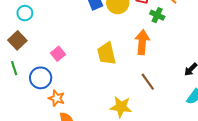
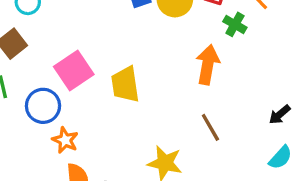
pink square: (58, 54) -> (74, 71), size x1.6
yellow trapezoid: (107, 54) -> (125, 84), moved

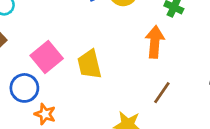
brown line: (210, 127) -> (162, 93), turned 70

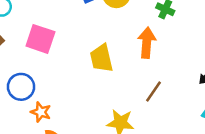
pink square: (47, 57) -> (40, 39), moved, turned -32
yellow trapezoid: (89, 64) -> (101, 58), moved

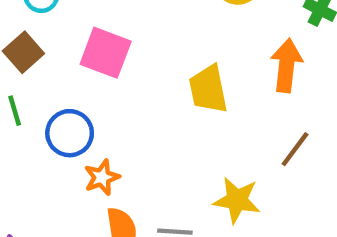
orange star: (41, 112) -> (102, 177), turned 30

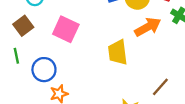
orange arrow: (286, 65) -> (148, 27), moved, turned 50

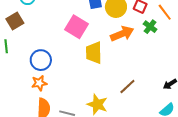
pink square: (66, 29) -> (77, 27), moved
blue circle: (44, 70) -> (41, 60), moved

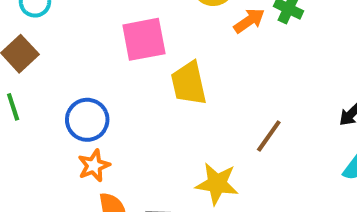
pink square: (77, 27) -> (144, 39), turned -30
orange arrow: (122, 34) -> (249, 21), moved, size x0.7

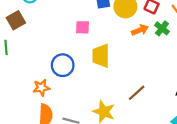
pink square: (144, 39) -> (83, 27), size x0.6
blue circle: (87, 120) -> (63, 65), moved

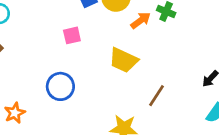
yellow trapezoid: (101, 56) -> (124, 60), moved, turned -50
orange star: (41, 88) -> (15, 113), moved

